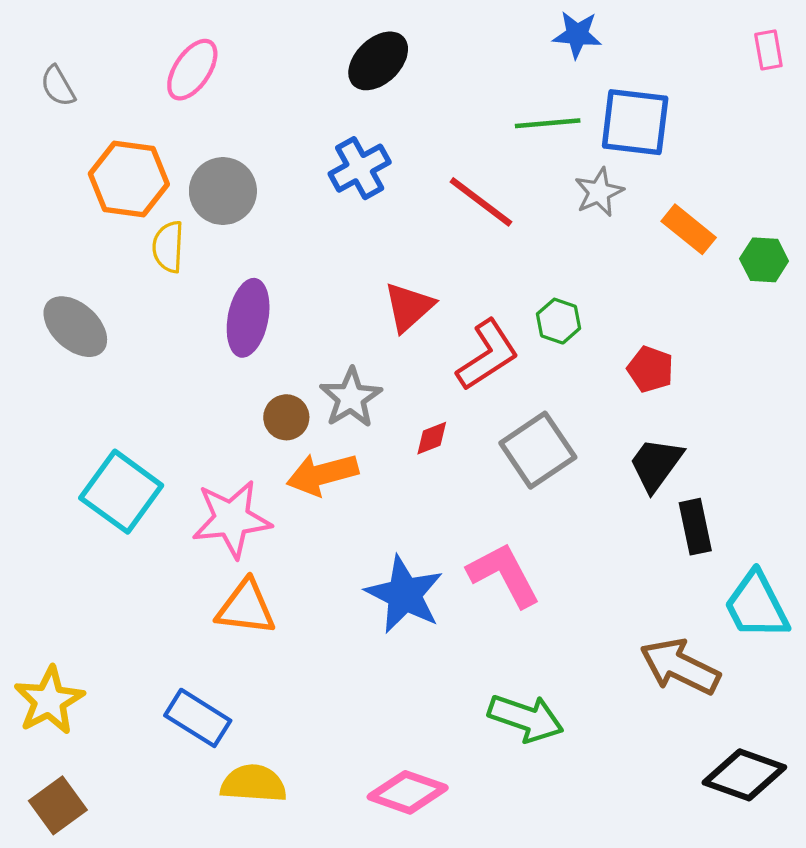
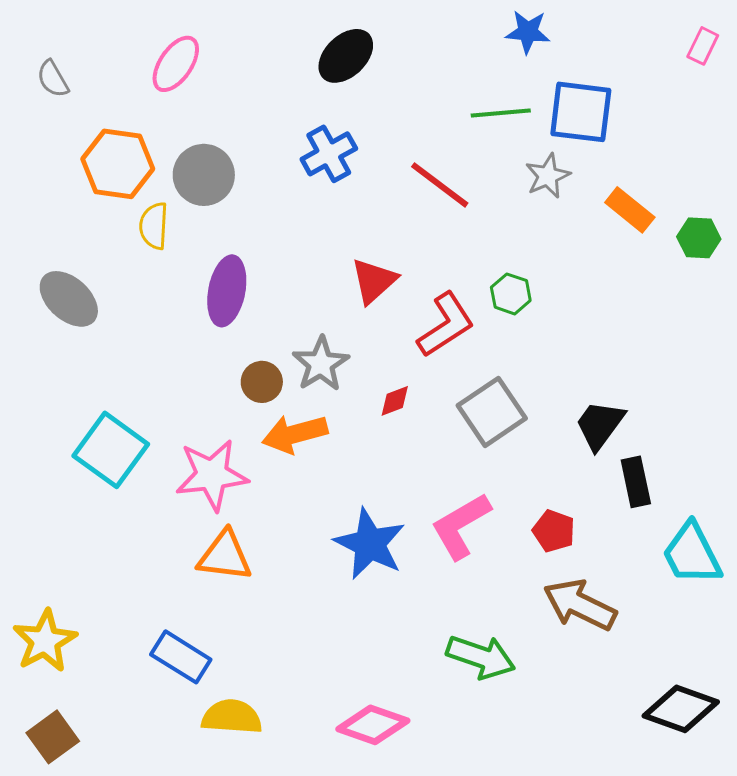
pink rectangle: (768, 50) -> (703, 46), turned 36
red pentagon: (650, 369) -> (554, 531), moved
pink L-shape: (504, 575) -> (461, 526), turned -92
brown arrow: (680, 667) -> (580, 605), moved

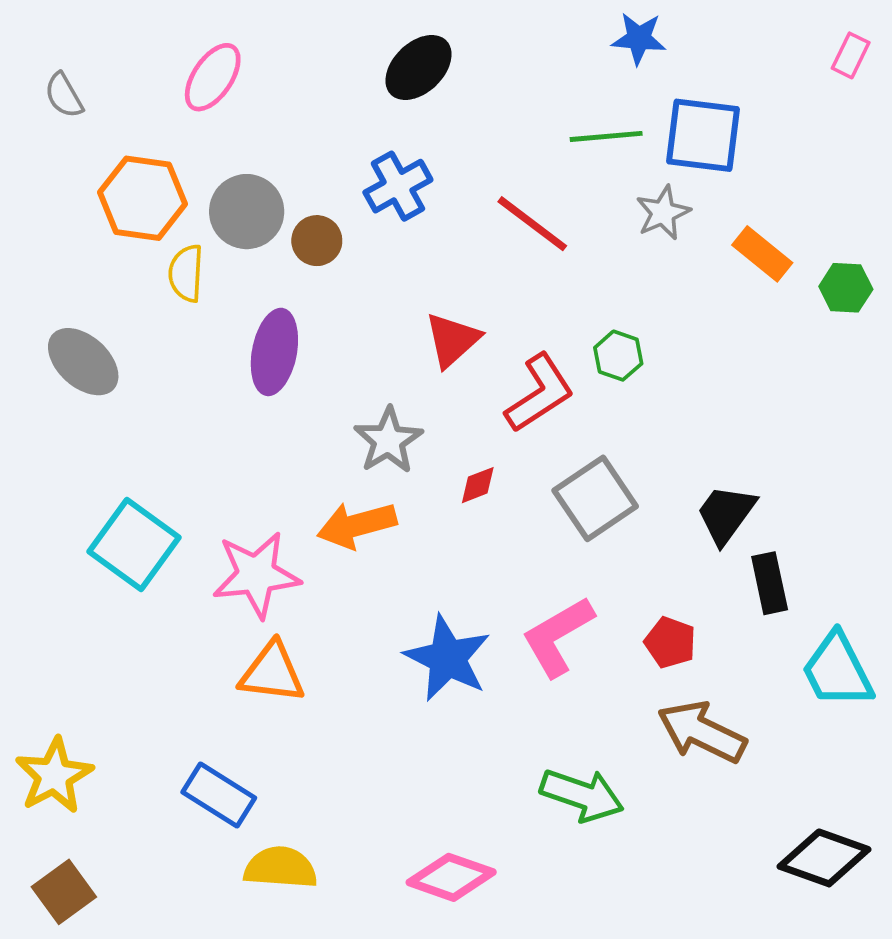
brown circle: (262, 382) -> (317, 241), moved

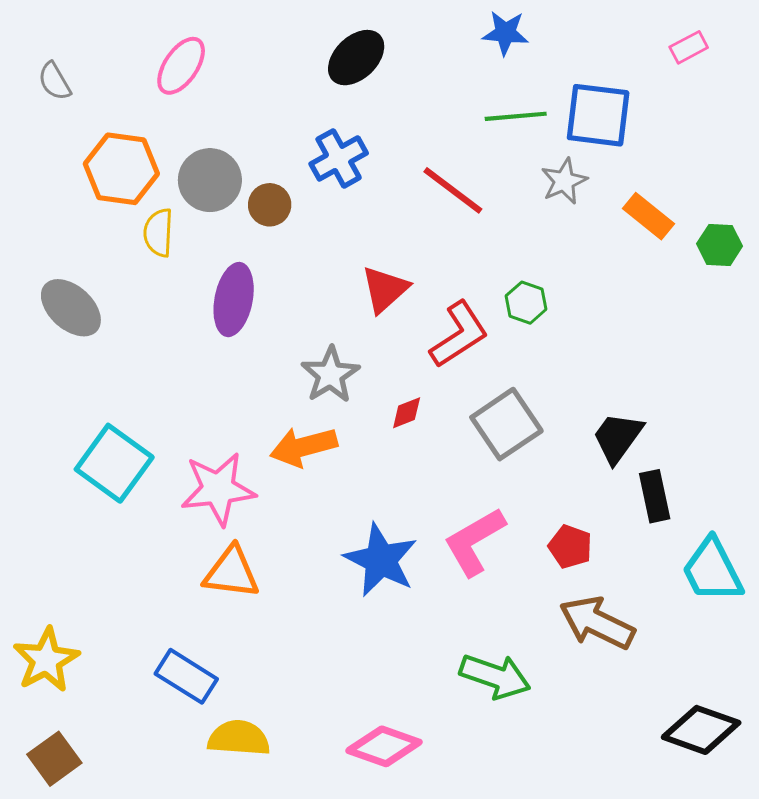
blue star: (639, 38) -> (505, 33), moved
pink rectangle: (851, 55) -> (689, 47), moved, turned 36

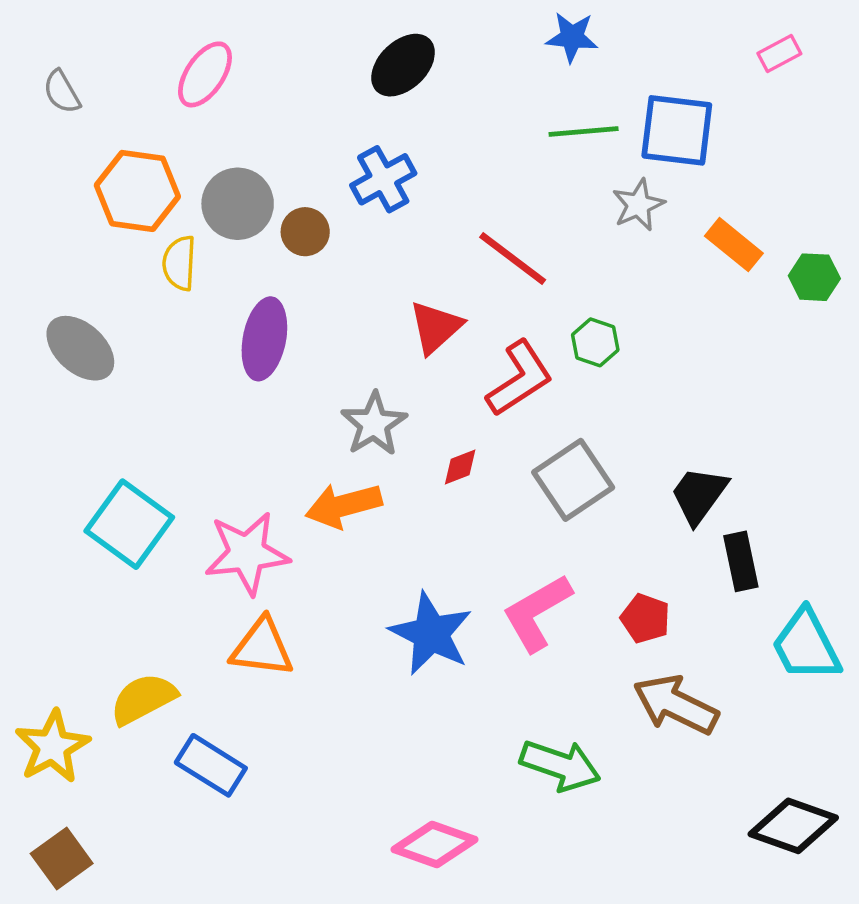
red line: (453, 190) -> (513, 258), moved
yellow semicircle: (239, 738) -> (143, 699), moved, turned -32

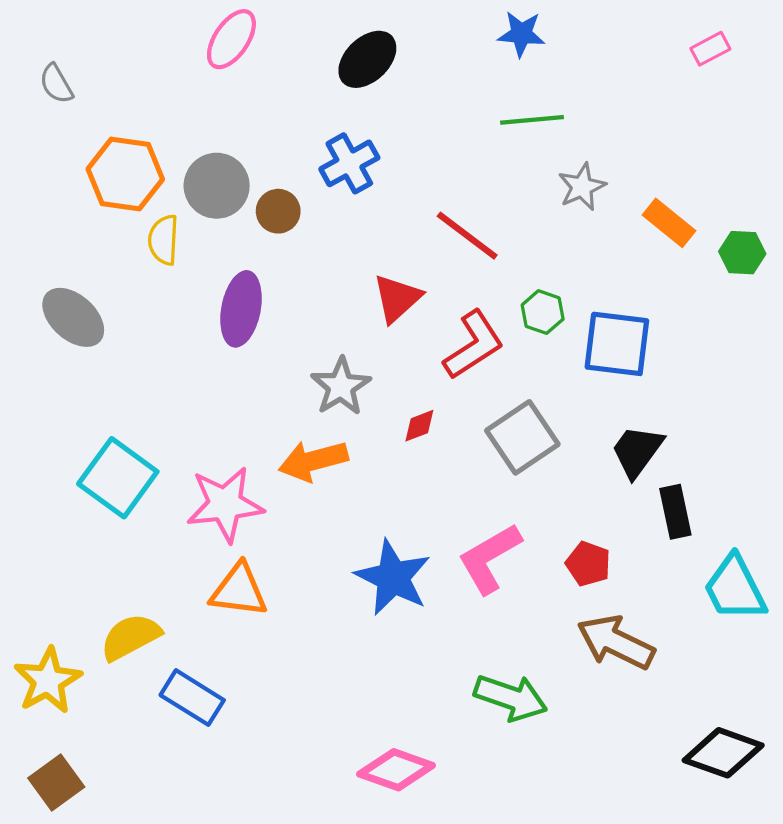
pink ellipse: (205, 74) -> (231, 39), moved
blue square: (677, 130) -> (617, 344), moved

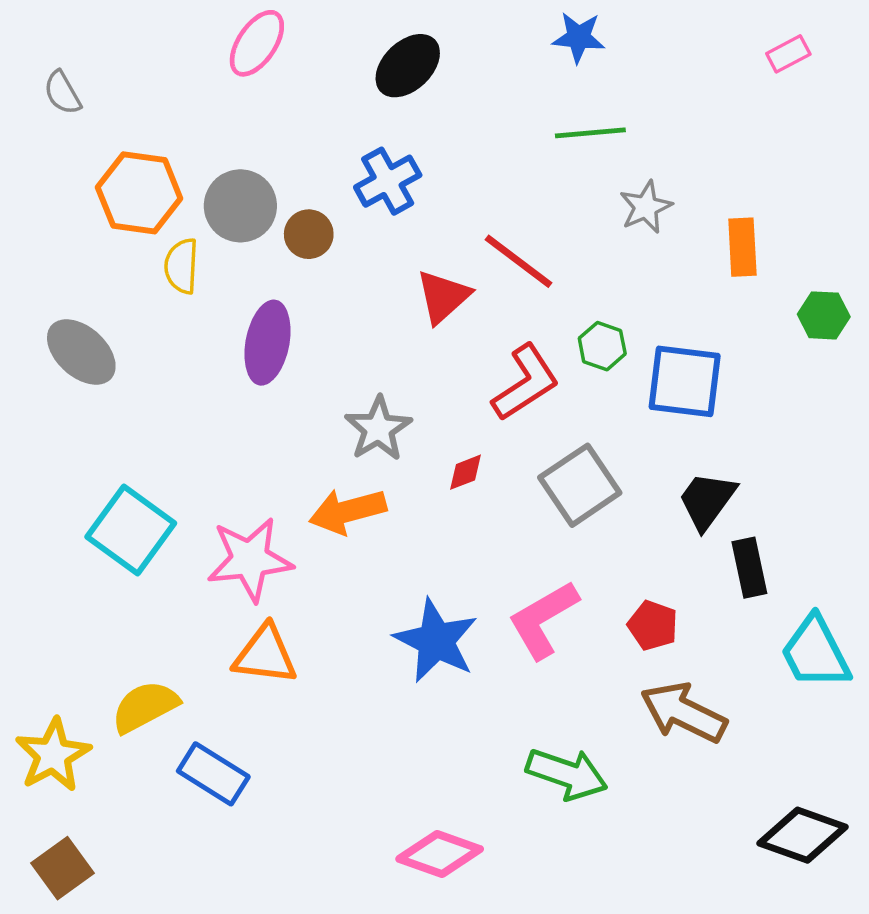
orange rectangle: (669, 223) -> (742, 247), turned 48
green hexagon: (742, 253) -> (824, 315), moved
red triangle: (397, 298) -> (443, 297), moved

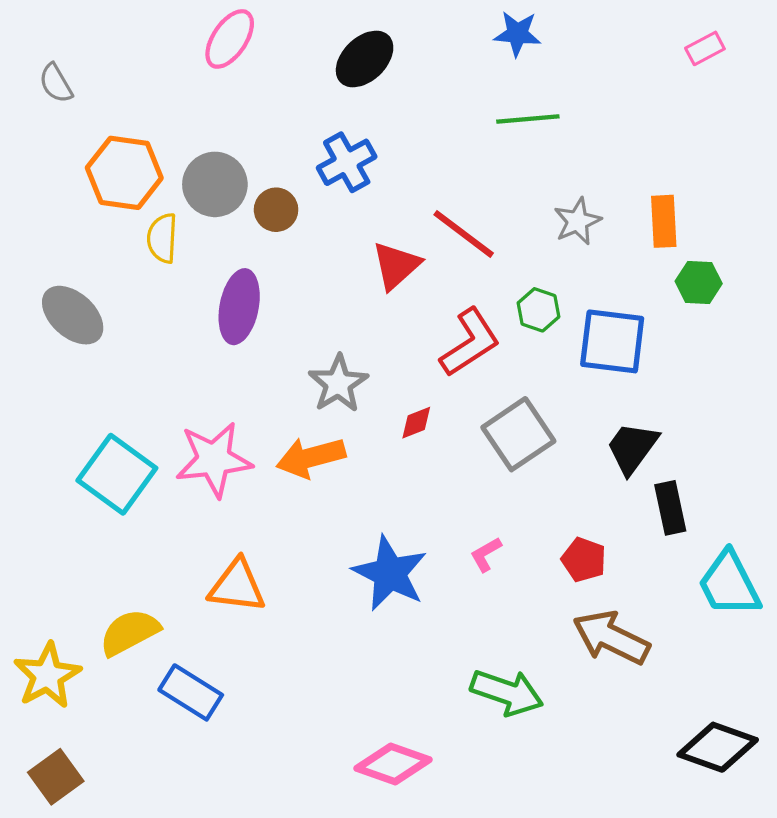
gray star: (646, 207) -> (577, 221), moved
green hexagon: (824, 315) -> (699, 282), moved
pink star: (250, 559) -> (214, 459), moved
pink L-shape: (543, 620) -> (486, 554), size x0.5

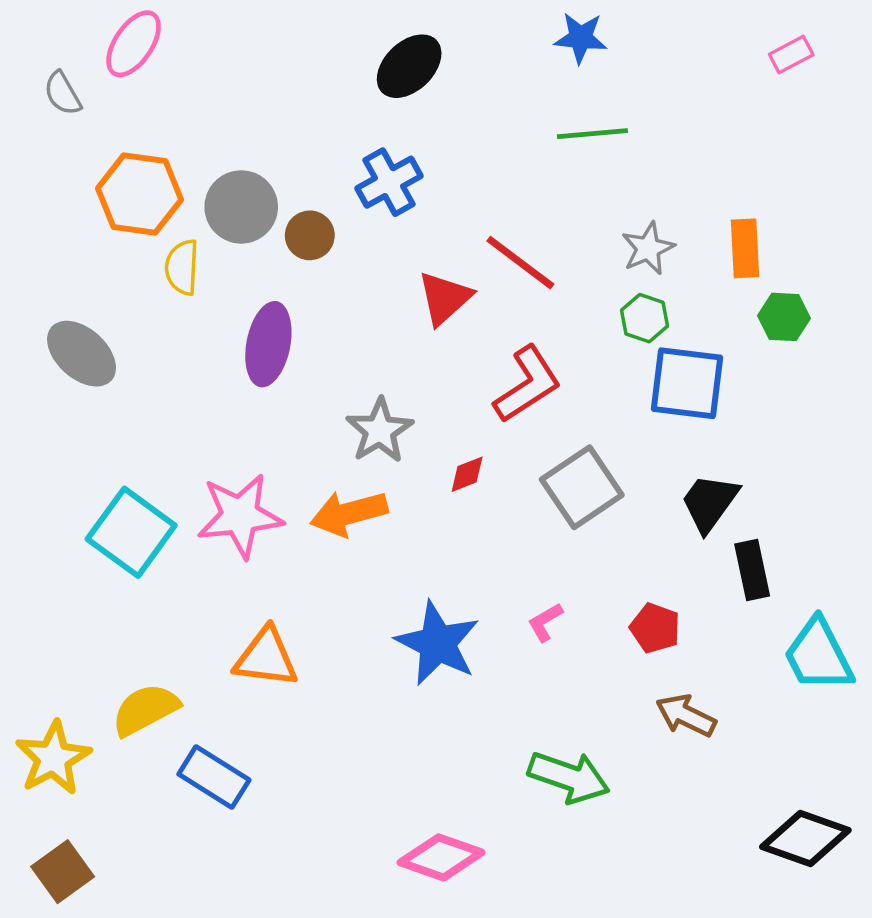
pink ellipse: (230, 39) -> (134, 44), moved
green hexagon: (538, 310) -> (644, 318), moved
brown arrow: (611, 638) -> (686, 716), size x0.7

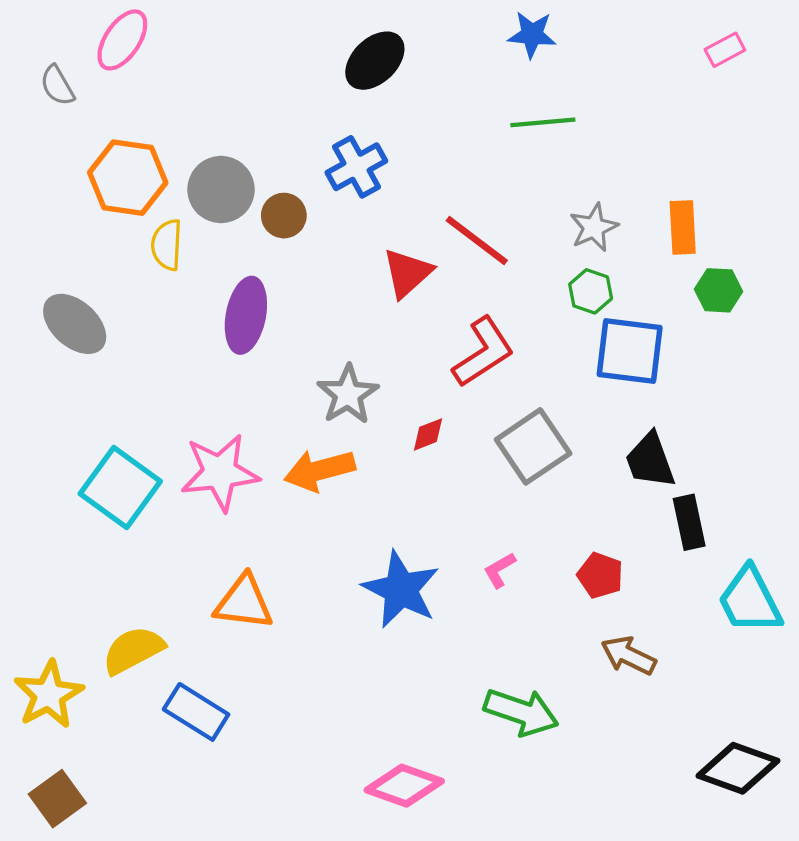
black trapezoid: (710, 503) -> (650, 460), turned -56

